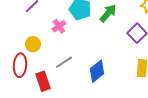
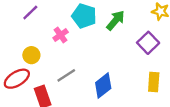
red ellipse: (20, 65) -> (17, 79), turned 55

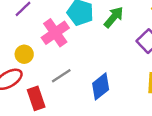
pink cross: (61, 35) -> (55, 33), size x1.6

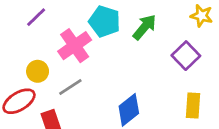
gray line: (61, 76) -> (70, 87), moved

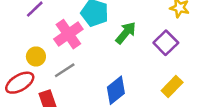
green arrow: (145, 27) -> (126, 33), moved
yellow rectangle: (193, 106) -> (172, 86), turned 40

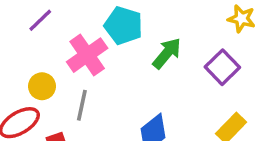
gray line: (65, 70) -> (82, 105), turned -45

